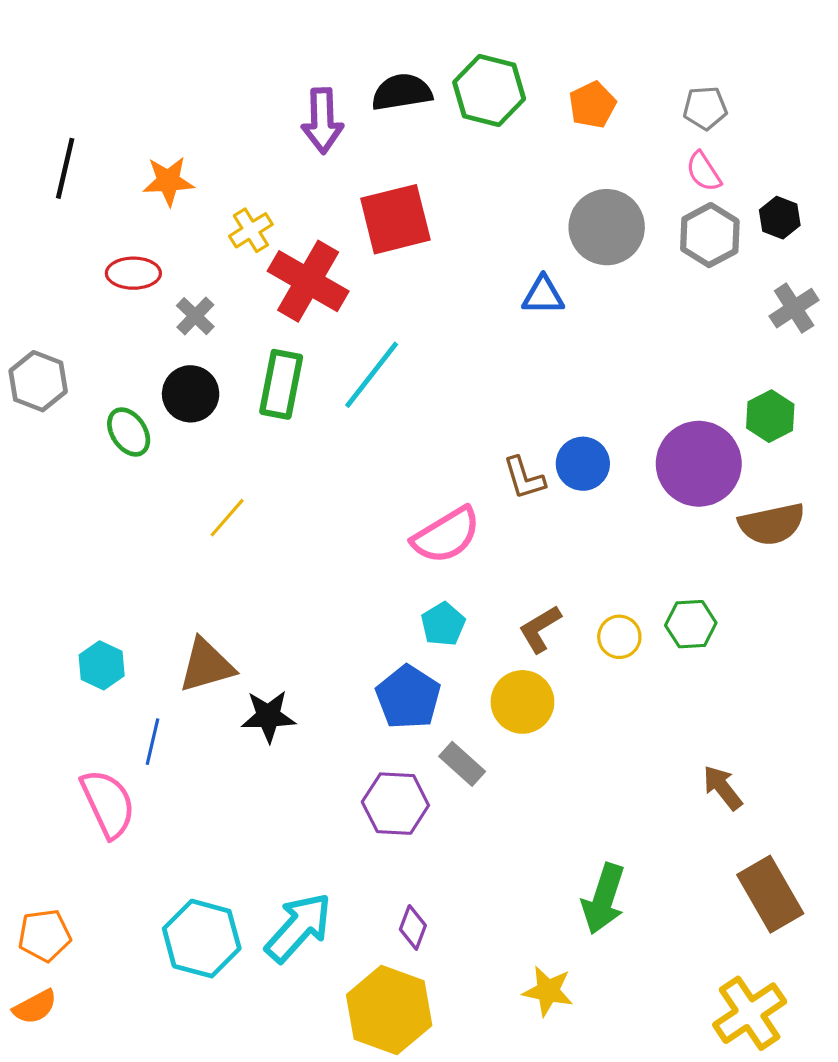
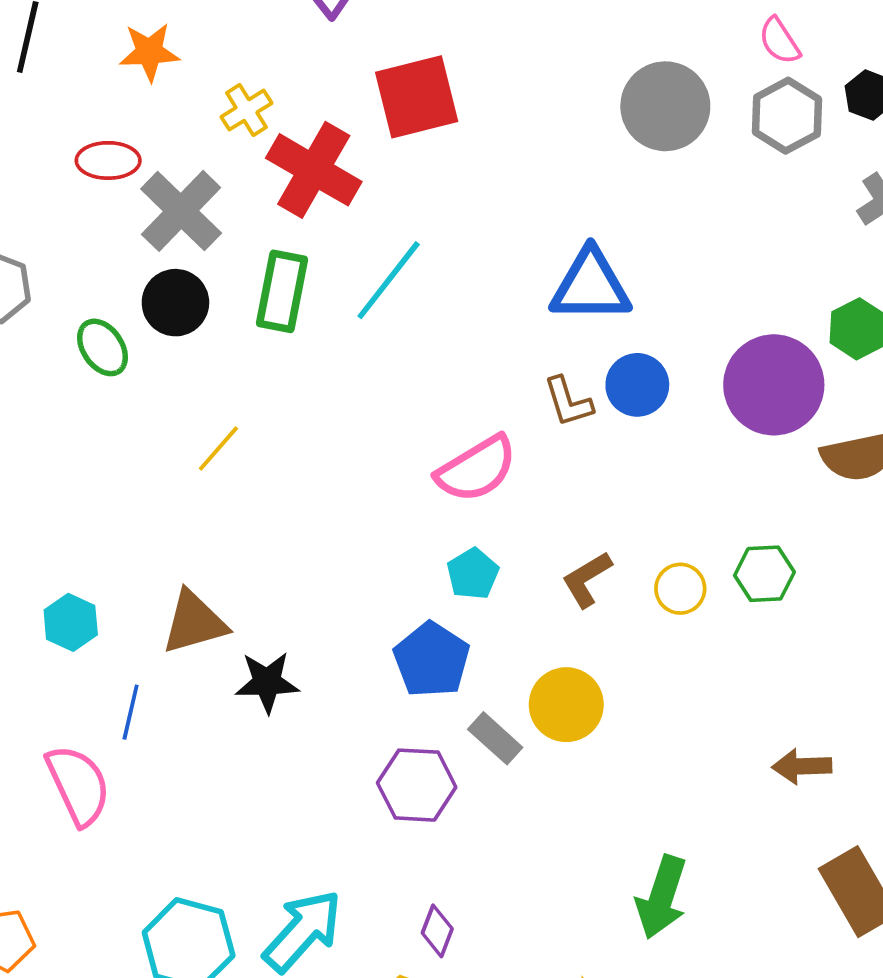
blue triangle: (543, 295) -> (591, 286), moved, size x1.6
gray cross: (195, 316) -> (181, 211), size x1.8
yellow circle: (522, 702) -> (566, 705), moved
brown arrow: (723, 788) -> (802, 766), turned -54

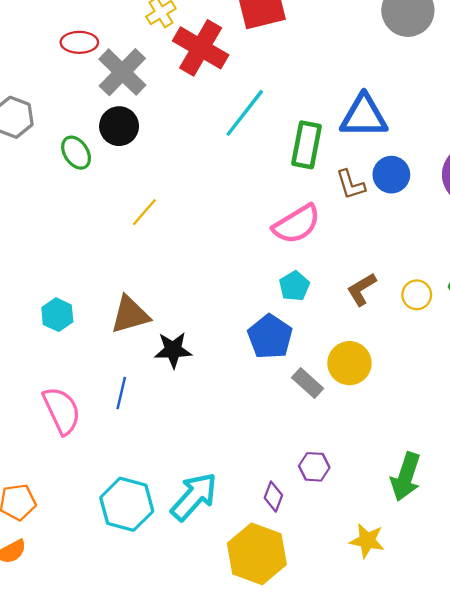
green rectangle: (282, 291) -> (306, 145), moved
blue line: (131, 712) -> (121, 393), moved
purple hexagon: (417, 785) -> (314, 467), moved, size x0.7

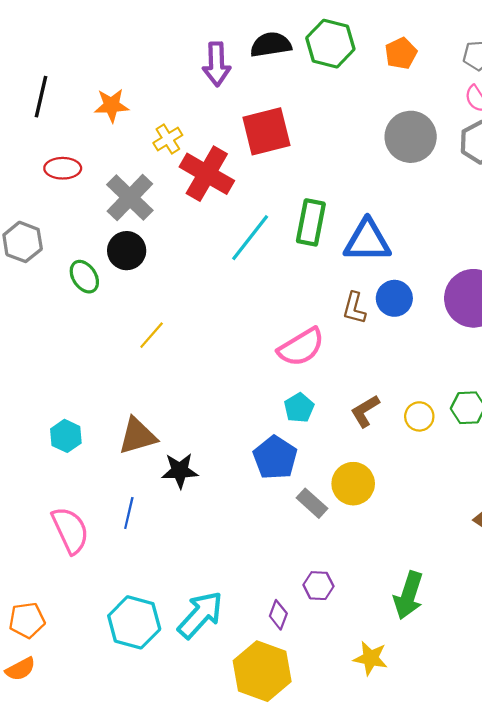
red ellipse: (79, 42) -> (63, 168), moved
green rectangle: (306, 145) -> (311, 222), moved
brown L-shape: (351, 185) -> (354, 308), turned 32

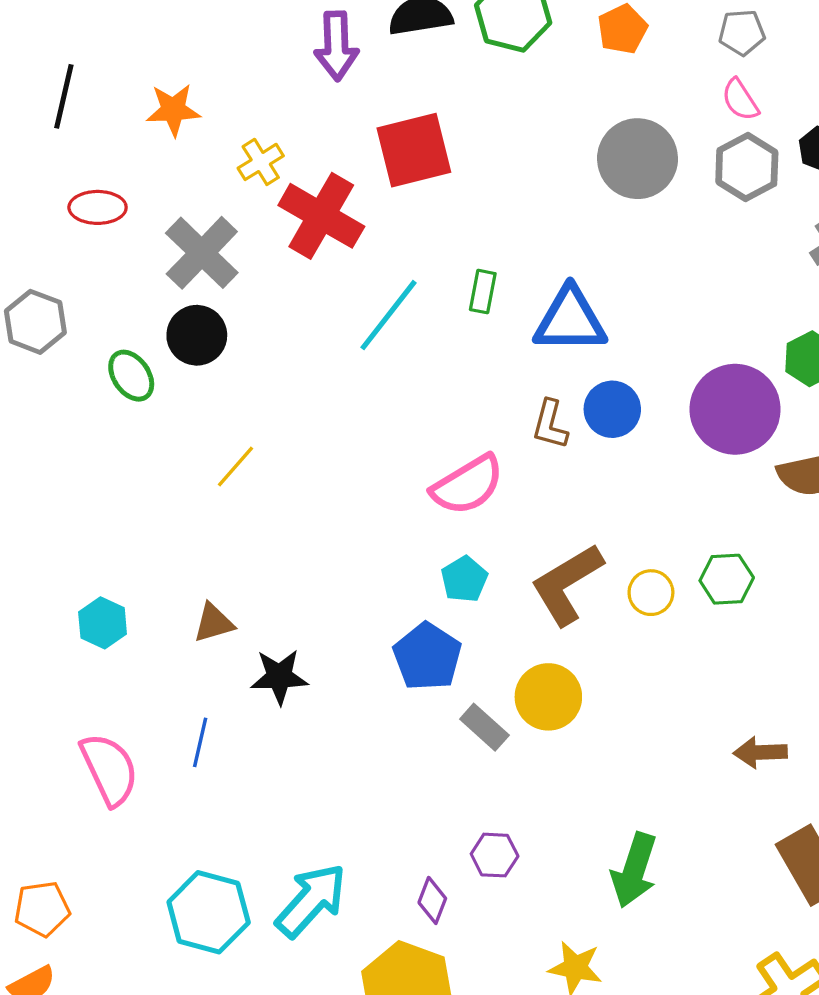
green rectangle: (311, 222) -> (483, 292), size x0.6
brown L-shape: (365, 411) -> (567, 584), size x1.6
brown triangle: (137, 436) -> (214, 623), size x0.7

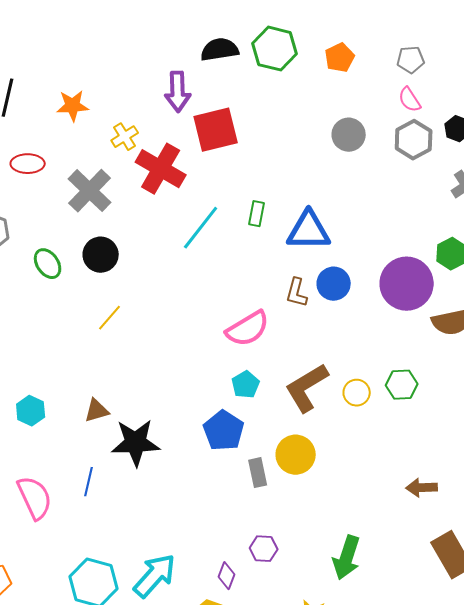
purple arrow: (336, 46) -> (178, 92), moved
gray circle: (638, 159) -> (349, 135), size x0.7
black circle: (197, 335) -> (101, 255), moved
black star: (279, 677) -> (136, 443), size x1.4
gray rectangle: (484, 727) -> (258, 473), turned 36

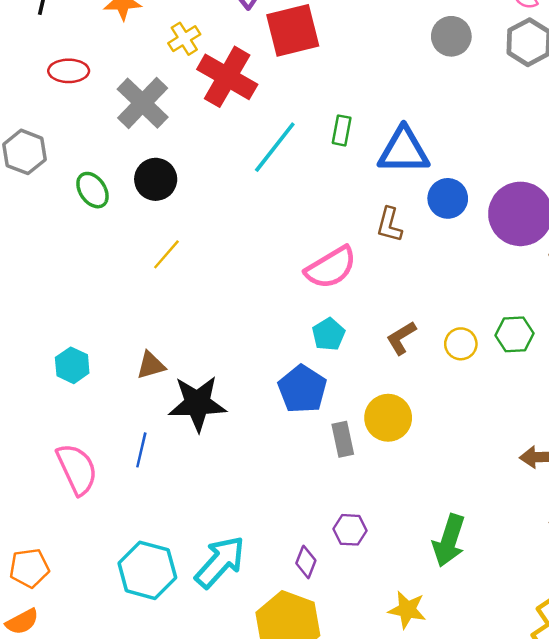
blue circle: (334, 284) -> (448, 198), moved
brown L-shape: (307, 388) -> (401, 338), size x0.6

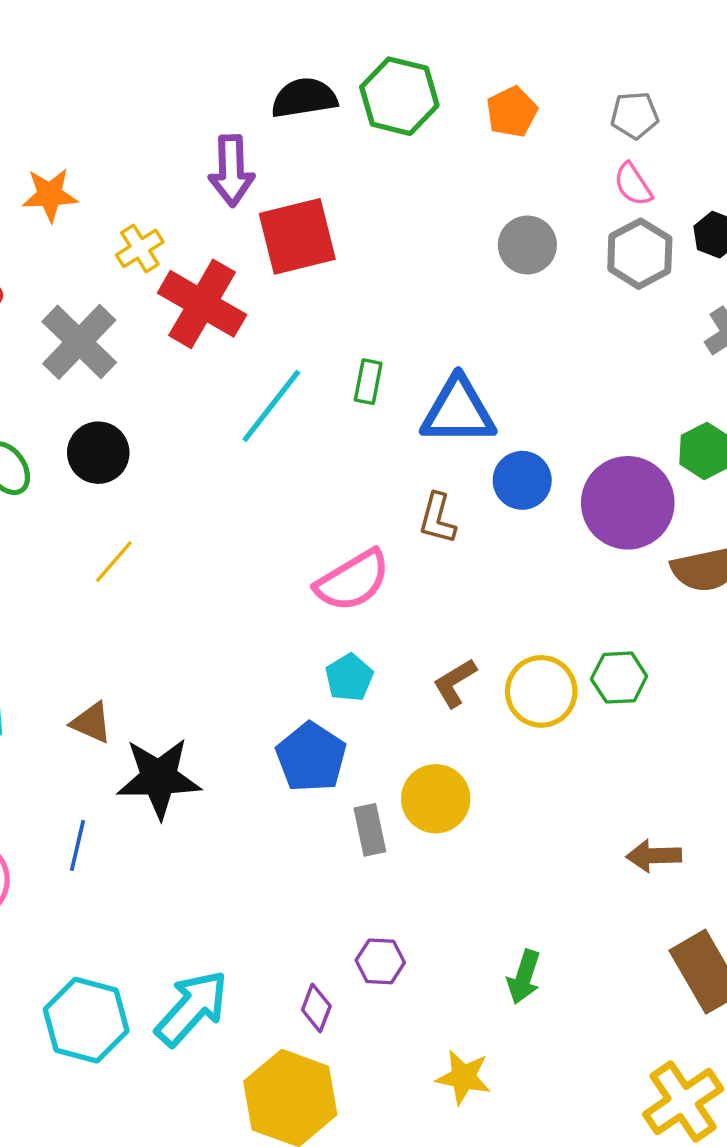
yellow circle: (461, 344) -> (541, 691), size x1.5
brown triangle: (151, 365) -> (91, 723), turned 40
green arrow: (449, 541) -> (524, 977), size x0.7

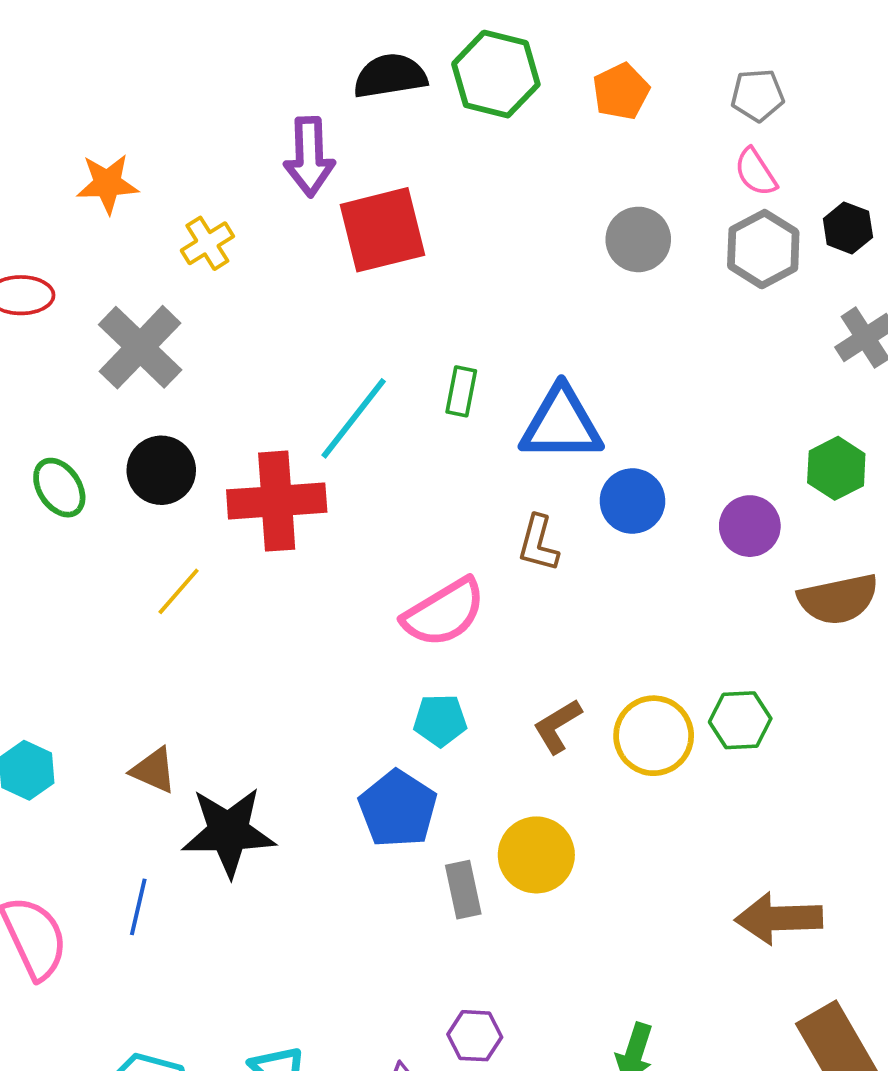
red cross: (202, 304) -> (277, 501), moved, turned -34
purple circle: (628, 503) -> (750, 526), size x0.6
cyan pentagon: (349, 678) -> (440, 720), turned 30
brown arrow: (654, 856) -> (779, 918), size x1.4

